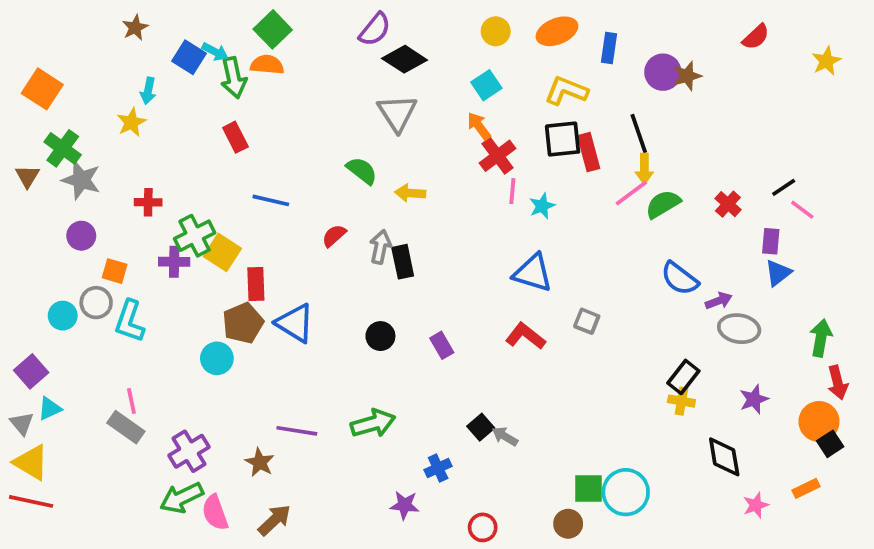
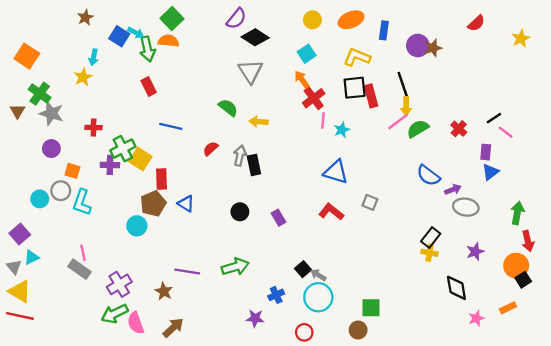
blue triangle: (295, 323) -> (186, 204), size x0.7
cyan circle: (626, 492) -> (318, 297), moved

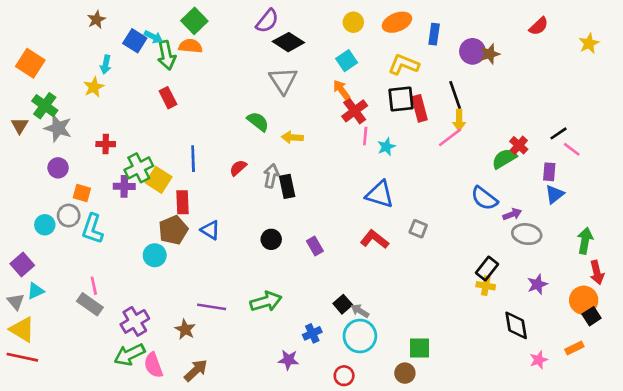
blue line: (171, 126) -> (193, 159), moved, turned 75
green semicircle: (418, 129) -> (504, 159), moved

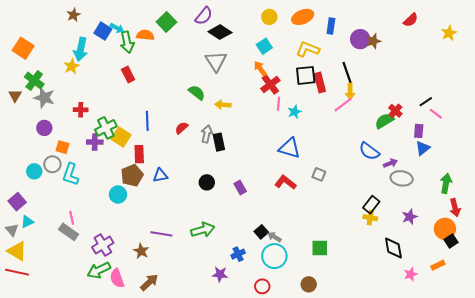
green square: (194, 21) -> (166, 22), moved
cyan arrow: (106, 65) -> (81, 49), size x1.6
blue triangle: (210, 230) -> (160, 175), turned -42
green square: (419, 348) -> (320, 248), moved

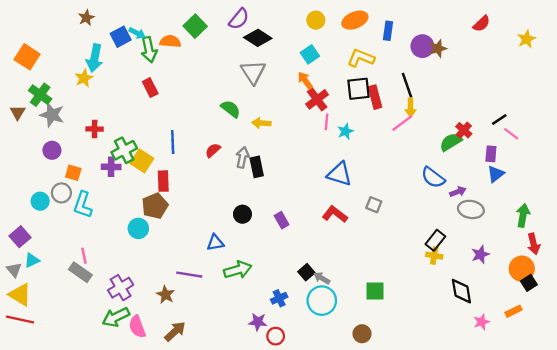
blue square: (103, 31) -> (121, 37), turned 30
blue triangle: (160, 175) -> (215, 243), moved
red circle: (262, 286) -> (276, 336), moved

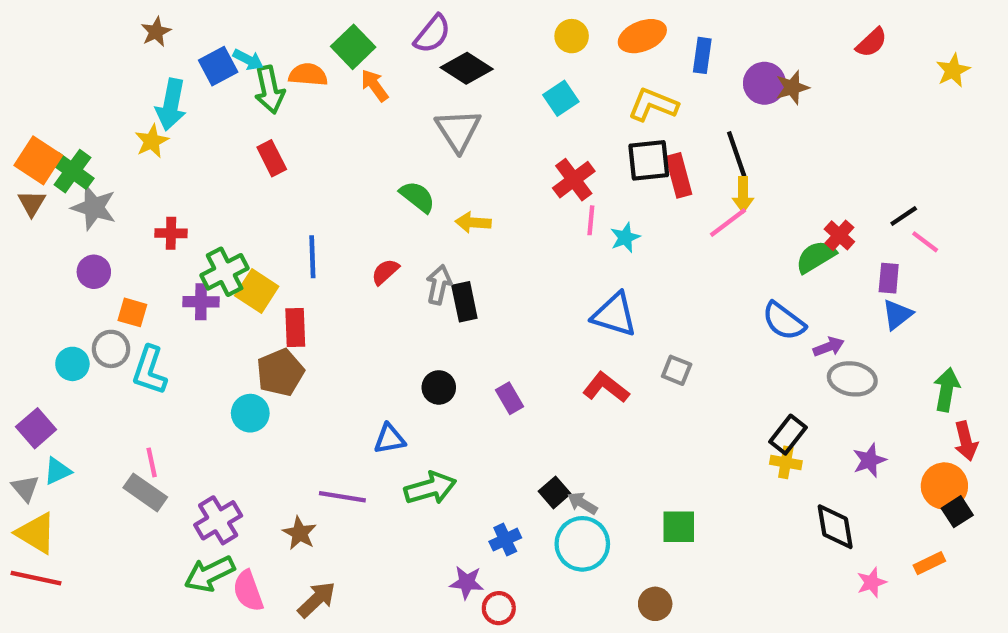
orange square: (27, 57) -> (38, 160), moved
orange arrow: (305, 80) -> (375, 85), moved

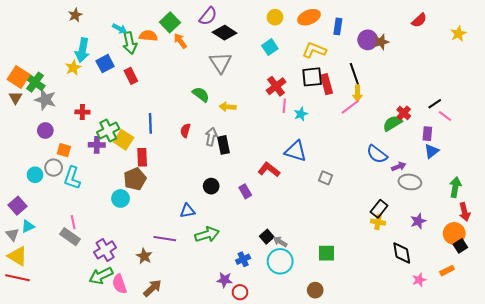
blue square: (218, 66) -> (105, 64), moved
red semicircle: (385, 272) -> (185, 130), turned -32
red L-shape: (606, 387) -> (269, 170), moved

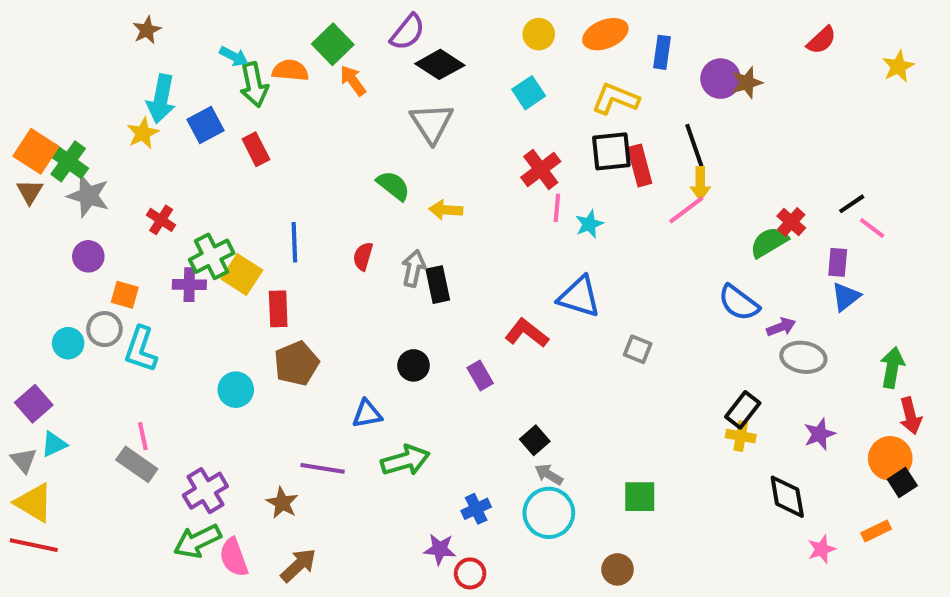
red cross: (82, 112) -> (161, 220), turned 32
brown pentagon: (135, 179) -> (296, 363), moved
black square: (267, 237) -> (535, 440), moved

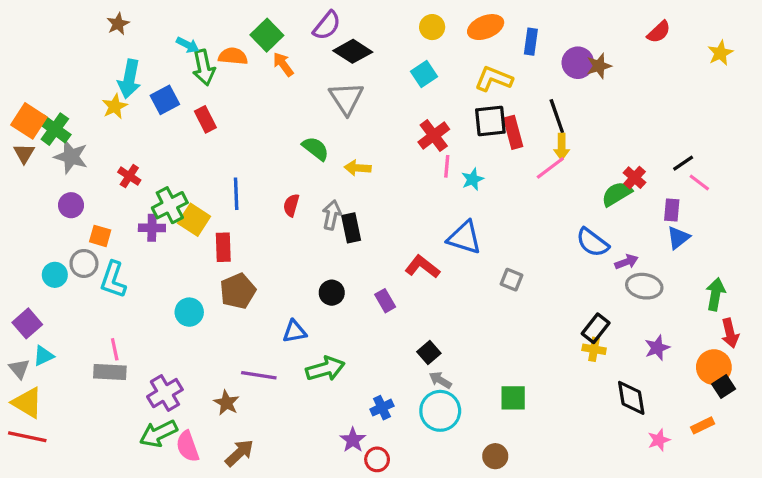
gray rectangle: (137, 464) -> (110, 372), turned -32
purple star: (440, 549) -> (353, 440), turned 30

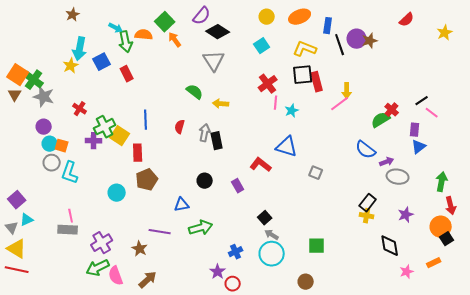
black line: (557, 116) -> (340, 45), moved
cyan circle: (55, 275) -> (50, 144), moved

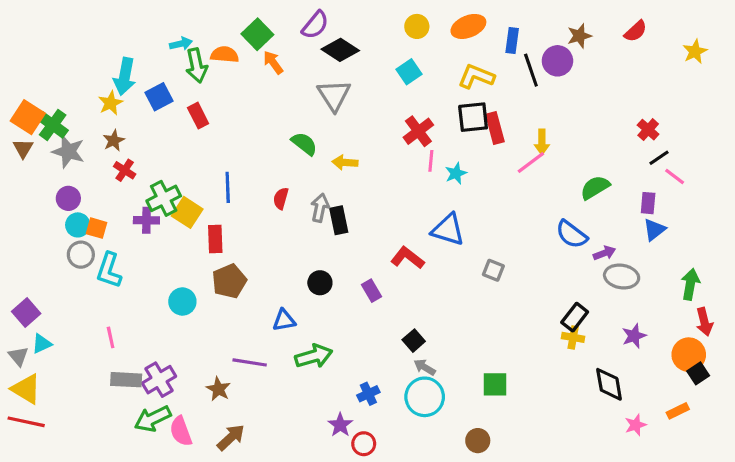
brown star: (73, 15) -> (114, 141), moved
cyan arrow: (116, 28) -> (181, 44), turned -40
brown star: (370, 41) -> (579, 36), moved
red cross: (392, 110) -> (648, 130), moved
gray rectangle: (68, 230) -> (126, 380), moved

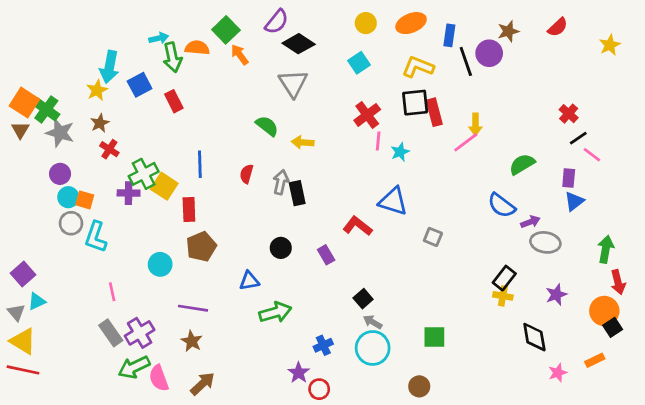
pink line: (111, 337) -> (112, 292), moved
purple line: (250, 362) -> (193, 308), moved
gray rectangle: (126, 380) -> (111, 333), turned 52

